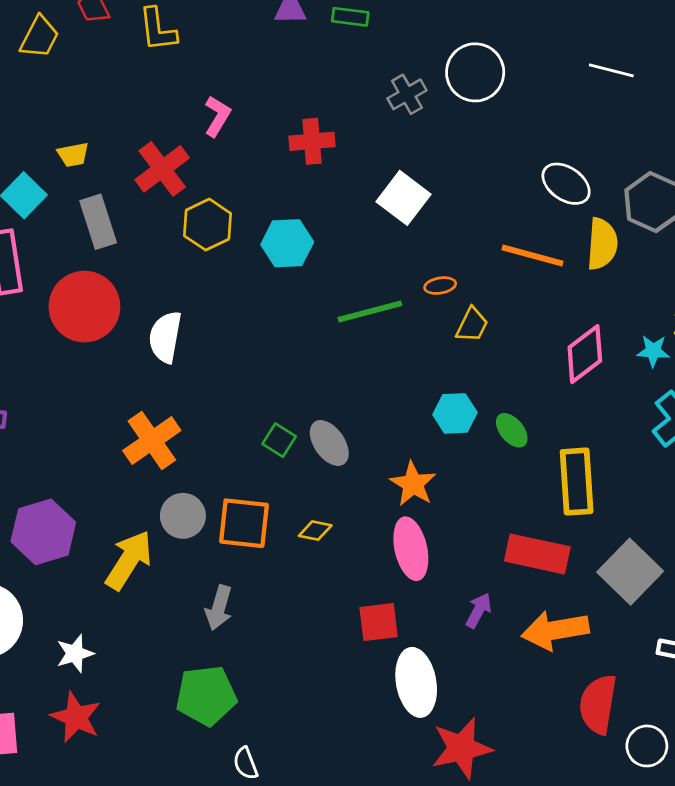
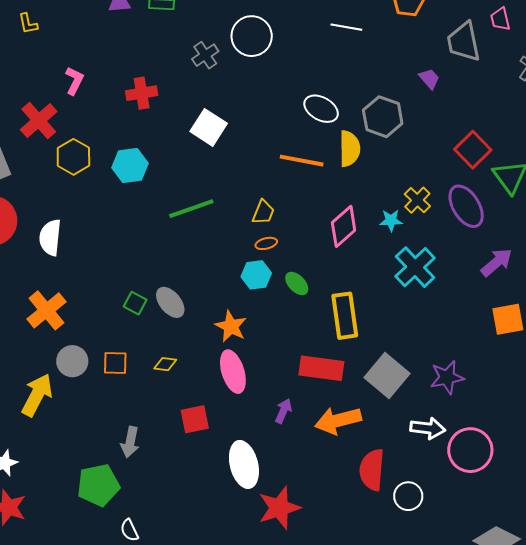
yellow L-shape: (158, 29) -> (28, 24), size x0.7
orange ellipse: (440, 286) -> (266, 243), moved
orange square: (244, 523) -> (115, 363), size x0.7
gray arrow: (219, 608) -> (130, 442), moved
red square: (379, 622) -> (195, 419), moved

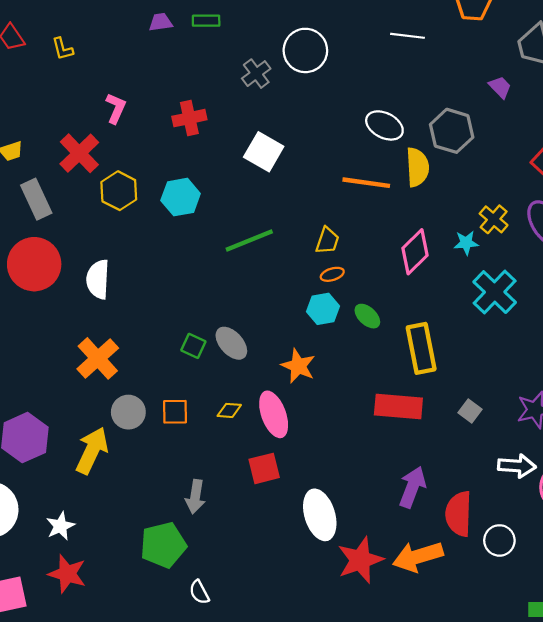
pink ellipse: (233, 372) -> (274, 414), moved
gray square: (387, 376) -> (470, 411), size x0.5
purple arrow: (283, 411) -> (412, 487), moved, size x1.5
orange arrow: (338, 420) -> (418, 557), moved

